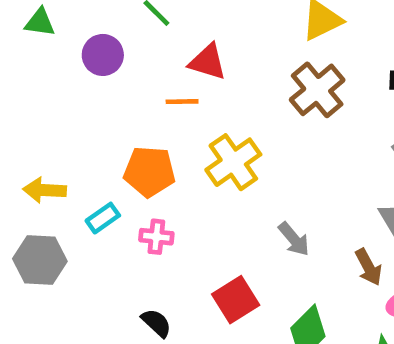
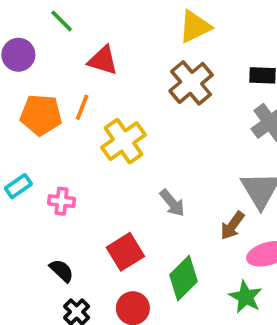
orange line: (182, 102) -> (82, 107), moved, turned -68
orange pentagon: (149, 171) -> (41, 115), moved
brown arrow: (368, 267) -> (232, 226), turned 64

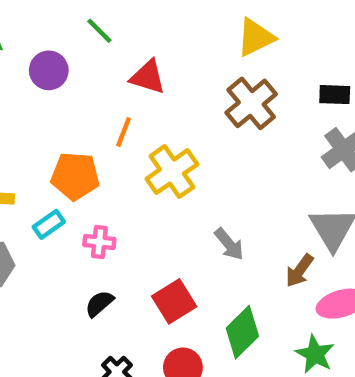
orange pentagon: (41, 115) -> (75, 176), moved
black semicircle: (62, 271) -> (99, 304), moved, turned -84

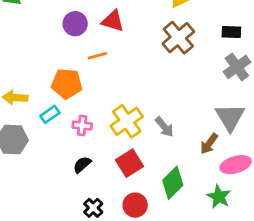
purple circle: (49, 70) -> (75, 24), moved
orange line: (124, 132) -> (97, 56), turned 54
yellow cross: (172, 172) -> (127, 121), moved

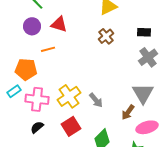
brown cross: (178, 38) -> (106, 36), size x0.7
pink cross: (82, 126) -> (37, 99), size x1.6

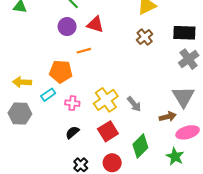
black rectangle: (144, 32) -> (184, 33), size x1.5
pink cross: (37, 99) -> (72, 103), size x0.6
brown arrow: (128, 112) -> (168, 117), turned -140

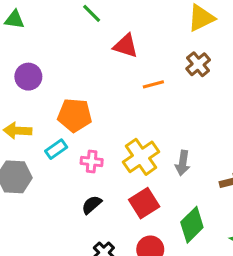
purple circle: (67, 27) -> (28, 77), moved
orange line: (84, 51) -> (153, 84), moved
gray arrow: (134, 104) -> (183, 163), turned 49

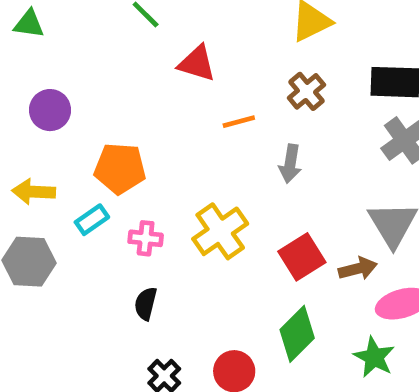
gray arrow: (183, 163) -> (290, 164), moved
red square: (144, 203) -> (302, 257), moved
black semicircle: (92, 205) -> (146, 304), turned -35

